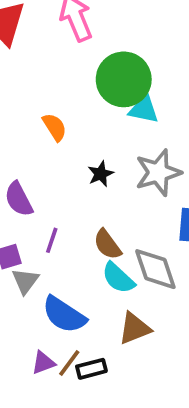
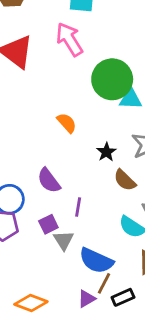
brown semicircle: (107, 244) -> (125, 180), moved
brown line: (69, 363) -> (104, 283), moved

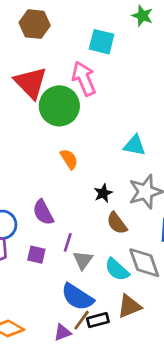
green circle: (112, 79) -> (59, 106), moved
purple square: (48, 224) -> (36, 255), turned 30
gray triangle: (64, 240) -> (83, 260), moved
black rectangle: (123, 297) -> (98, 320), moved

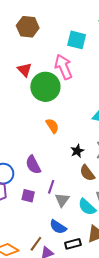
red triangle: (31, 83) -> (25, 70), size x0.6
blue semicircle: (77, 297) -> (58, 227), size x0.7
brown line: (82, 320) -> (36, 244), moved

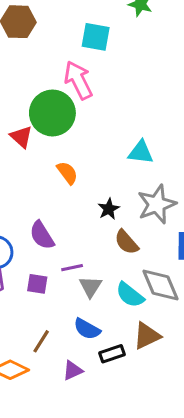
red triangle: (25, 70) -> (21, 137), moved
purple line: (51, 187) -> (72, 268), turned 64
brown line: (36, 244) -> (41, 341), moved

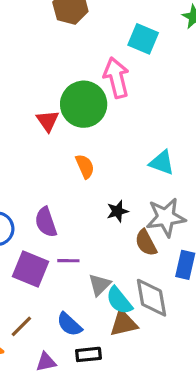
brown semicircle: (126, 242) -> (146, 243), moved
purple square: (37, 284) -> (30, 269), size x1.6
gray triangle: (90, 287) -> (100, 285), moved
brown triangle: (147, 336) -> (124, 323), moved

